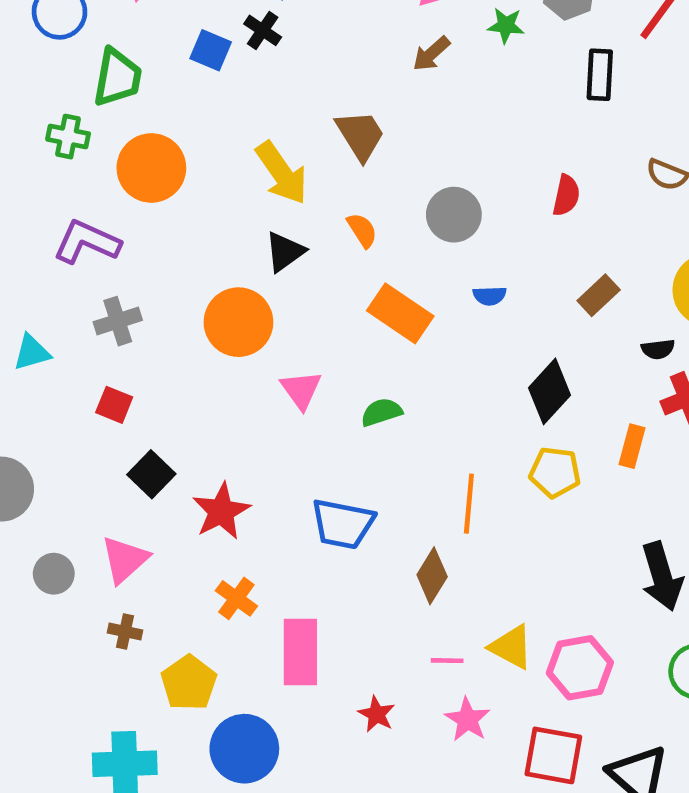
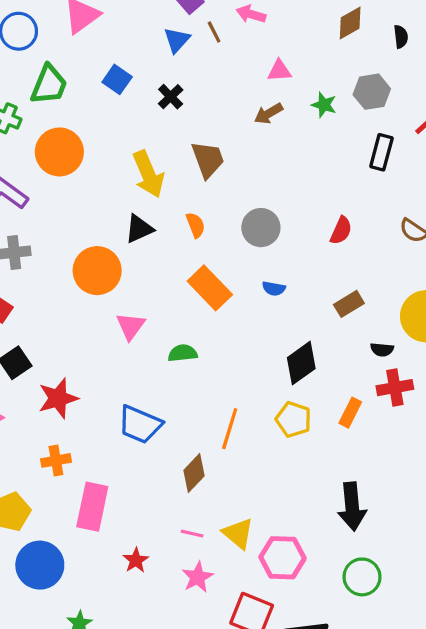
black cross: (263, 30) -> (171, 97), moved
orange cross: (236, 598) -> (56, 460), turned 32

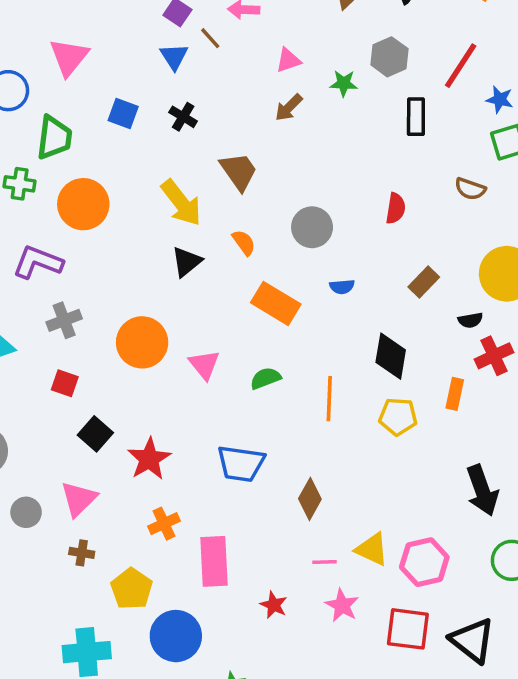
orange circle: (97, 271) -> (142, 342), moved
black diamond: (301, 363) -> (391, 356), turned -30
orange line: (230, 429) -> (329, 399), moved

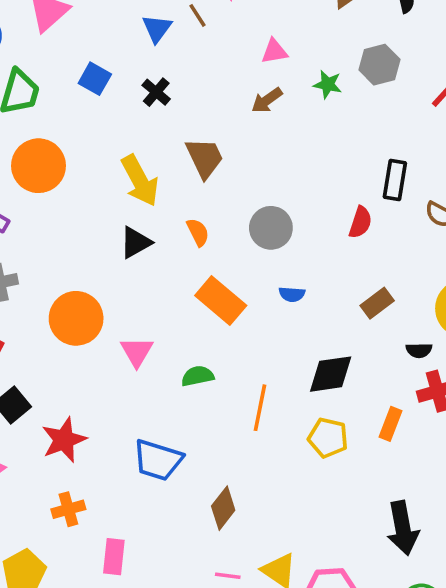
black rectangle: (416, 117) -> (395, 180), moved
black diamond: (391, 356) -> (331, 374), turned 63
pink rectangle: (214, 561) -> (114, 557), size x0.7

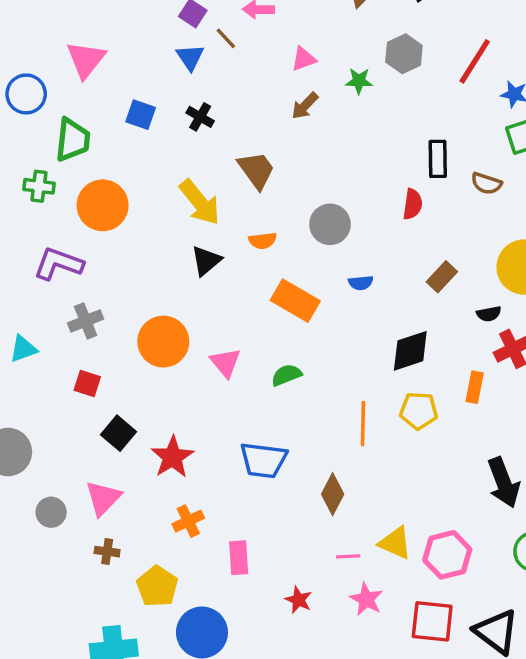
orange semicircle: (198, 232) -> (263, 241), turned 120
orange line: (260, 408) -> (363, 424), moved

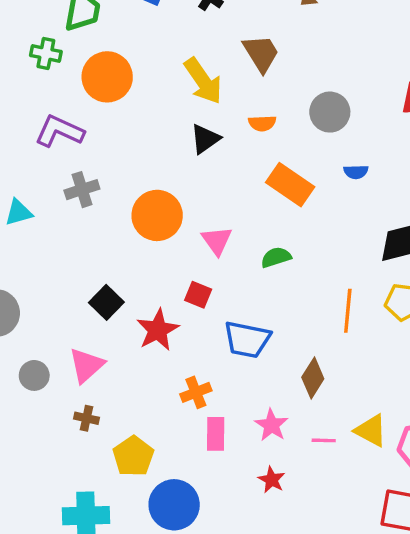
red square: (87, 383) -> (198, 295), moved
orange cross: (188, 521) -> (196, 392), moved
pink star: (366, 599) -> (271, 425), moved

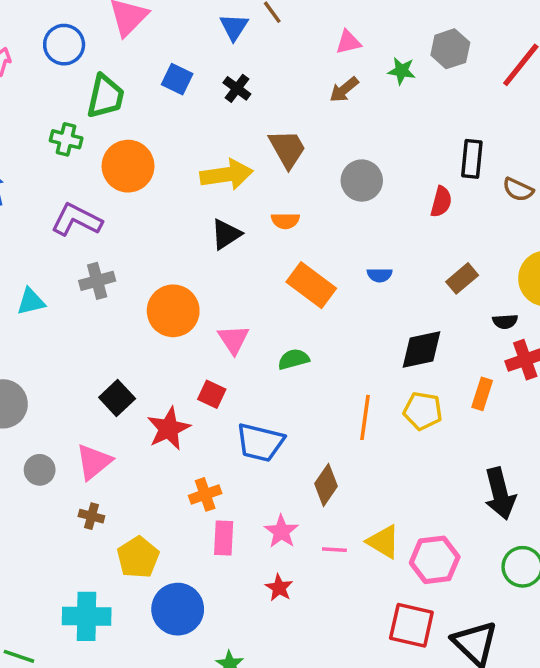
yellow arrow: (203, 81) -> (226, 175), turned -66
gray circle: (330, 112) -> (362, 181), moved

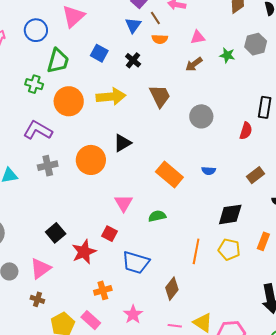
yellow arrow: (226, 175) -> (111, 97), moved
orange semicircle: (285, 221) -> (160, 39), moved
orange circle: (173, 311) -> (91, 160), moved
pink star: (281, 531) -> (133, 314), moved
pink rectangle: (224, 538) -> (91, 320), moved, turned -54

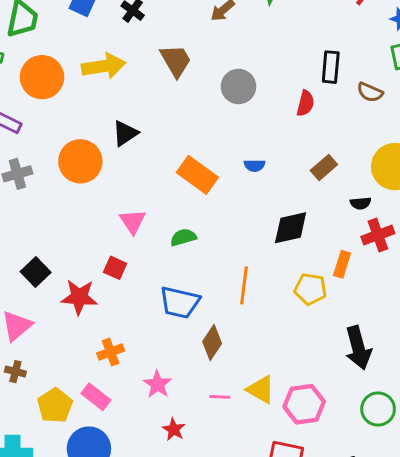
yellow pentagon: (229, 249) -> (310, 289), moved
red star: (84, 252) -> (79, 297), turned 30
blue trapezoid: (136, 262) -> (180, 302), moved

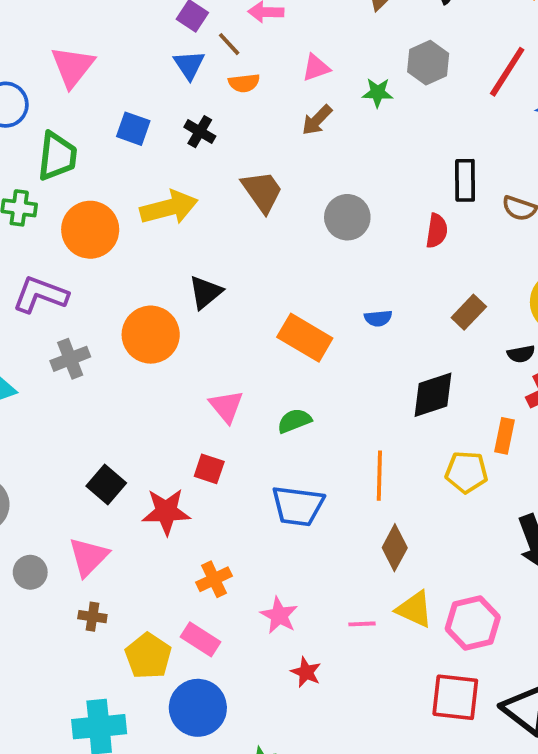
brown diamond: (212, 343) -> (395, 548), moved

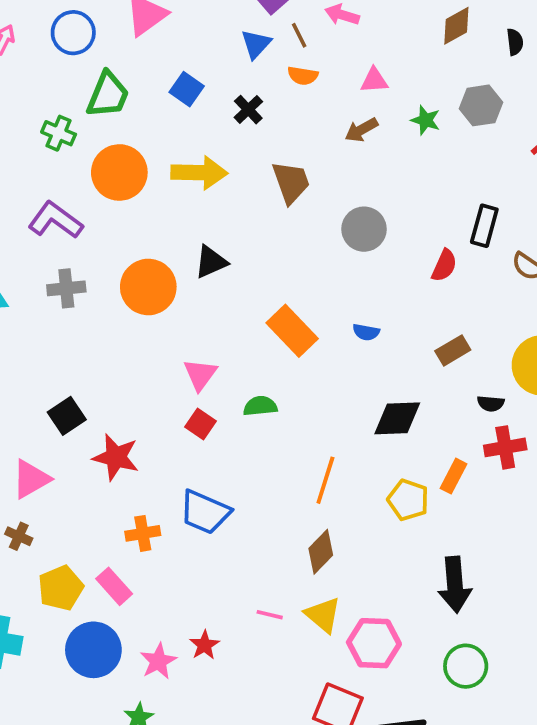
red square: (209, 469) -> (201, 424), moved
blue trapezoid: (298, 506) -> (205, 512), moved
pink star: (279, 615) -> (158, 661), moved

